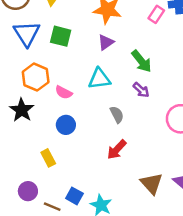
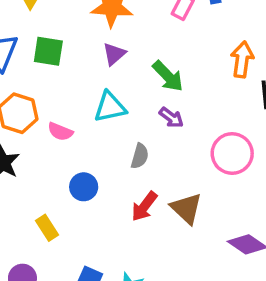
gray semicircle: (117, 115) -> (140, 156), turned 48
blue circle: (66, 125) -> (84, 187), moved
brown triangle: (152, 183) -> (186, 208), moved

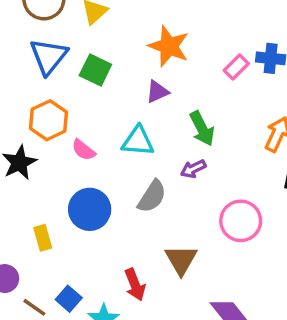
purple arrow: (171, 118) -> (193, 169), turned 100
gray semicircle: (140, 156) -> (152, 196), size x1.4
blue circle: (84, 187) -> (90, 209), size x1.5
red arrow: (144, 206) -> (135, 285), moved, turned -76

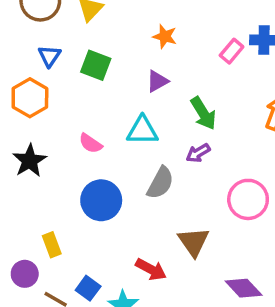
orange star: (169, 46) -> (165, 36), size x0.6
blue triangle: (49, 56) -> (49, 56), size x0.6
orange hexagon: (48, 120) -> (30, 98), moved
yellow rectangle: (43, 238) -> (52, 245), moved
red arrow: (135, 285) -> (151, 269), turned -36

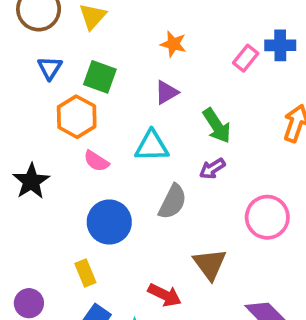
orange hexagon: (30, 98) -> (77, 117), moved
yellow rectangle: (52, 245) -> (85, 273), moved

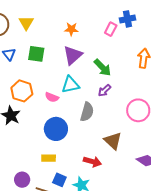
purple triangle: (166, 92) -> (73, 55), size x1.5
orange hexagon: (77, 117) -> (22, 91), moved
pink semicircle: (96, 161) -> (52, 97), moved
yellow rectangle: (85, 273) -> (49, 158), turned -56

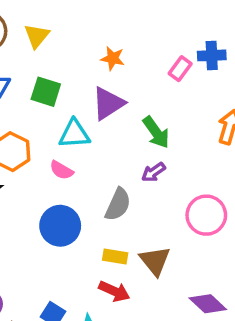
cyan triangle: (70, 85) -> (74, 134), moved
yellow rectangle: (49, 158) -> (115, 256), moved

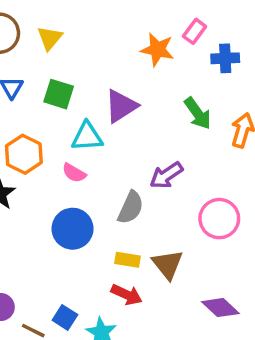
orange star: (113, 58) -> (157, 50), moved, size x1.4
pink rectangle: (180, 69) -> (195, 31), moved
green arrow: (156, 132) -> (198, 113), moved
purple arrow: (153, 172) -> (166, 175), size x1.4

